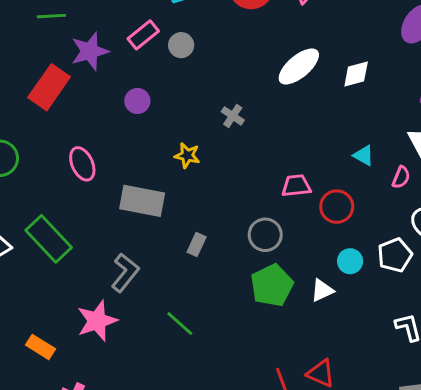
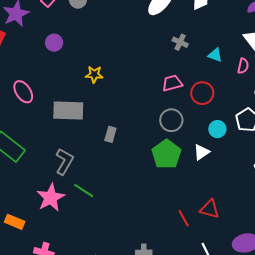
gray cross: (233, 116) -> (180, 42), moved
gray circle: (265, 235) -> (171, 120), moved
green line: (180, 324) -> (84, 191), moved

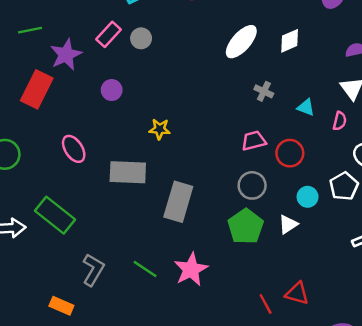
gray rectangle: (110, 134) -> (178, 202), size x2.0
gray L-shape: (64, 162) -> (93, 270), moved
pink star: (51, 198) -> (191, 269), moved

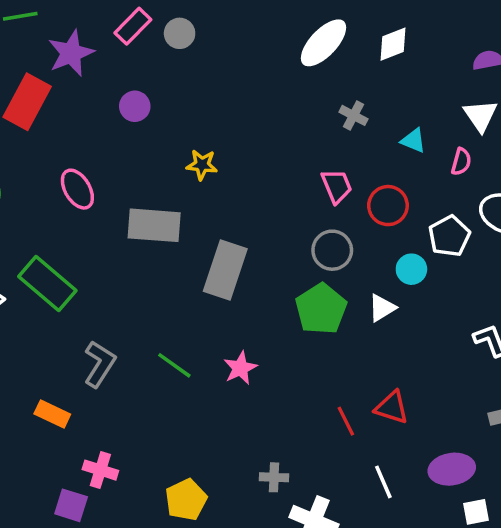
pink trapezoid: (254, 141) -> (337, 186), turned 80
white pentagon: (344, 186) -> (449, 236), moved
pink star: (191, 269) -> (240, 368), size x0.7

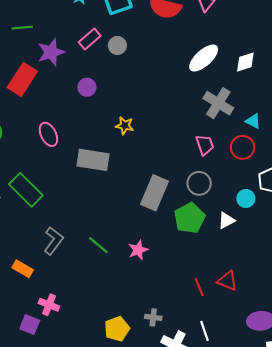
gray cross: (354, 115) -> (218, 103), size x1.8
red circle: (388, 206) -> (243, 147), moved
gray rectangle: (225, 270) -> (155, 193), moved
white line: (383, 482) -> (204, 331), moved
yellow pentagon: (186, 500) -> (117, 329), moved

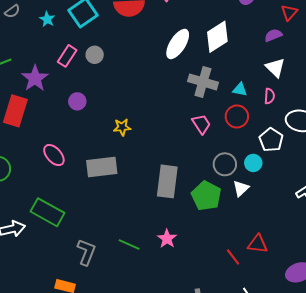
white diamond: (245, 62) -> (217, 37), size x1.5
gray circle: (199, 183) -> (225, 164), moved

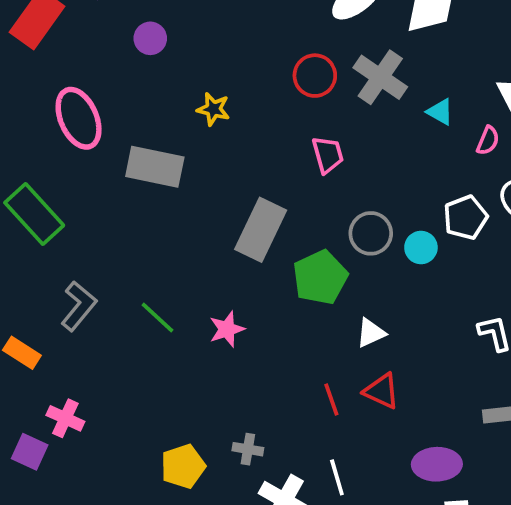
red circle: (237, 116) -> (315, 76), moved
pink trapezoid: (201, 124) -> (328, 155), moved
pink ellipse: (54, 155) -> (79, 118), size x1.4
white triangle: (241, 188) -> (371, 333), moved

